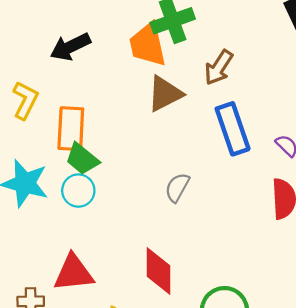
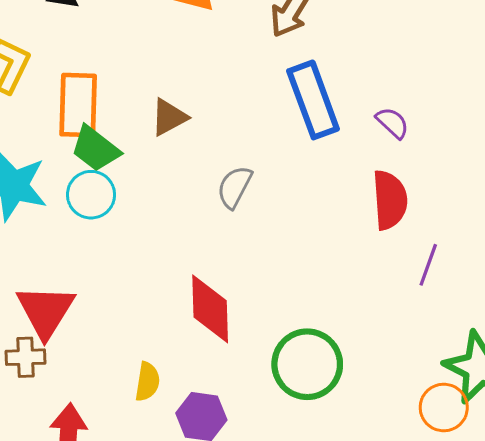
brown triangle: (165, 94) -> (169, 117), moved, size x0.7
red triangle: (74, 273) -> (46, 311), moved, turned -51

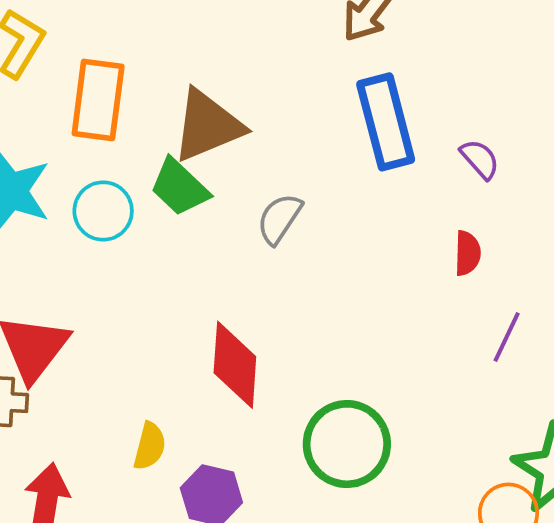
brown triangle: (169, 117) -> (208, 126), size x1.6
green trapezoid: (95, 149) -> (179, 187), moved
red semicircle: (390, 200) -> (467, 253), size x0.6

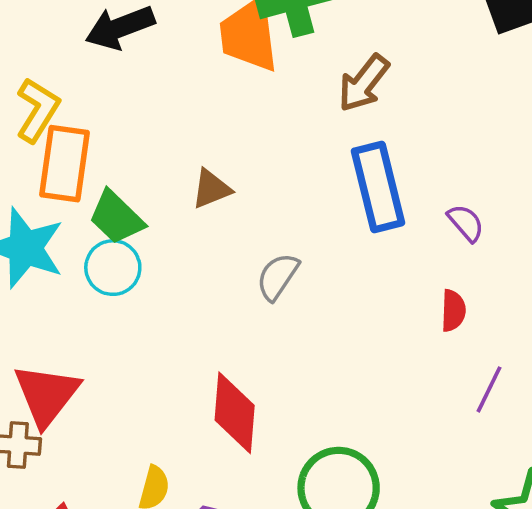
orange rectangle: (98, 100) -> (64, 164), moved
brown triangle: (208, 126) -> (211, 189), size x0.6
green trapezoid: (179, 187) -> (116, 217), moved

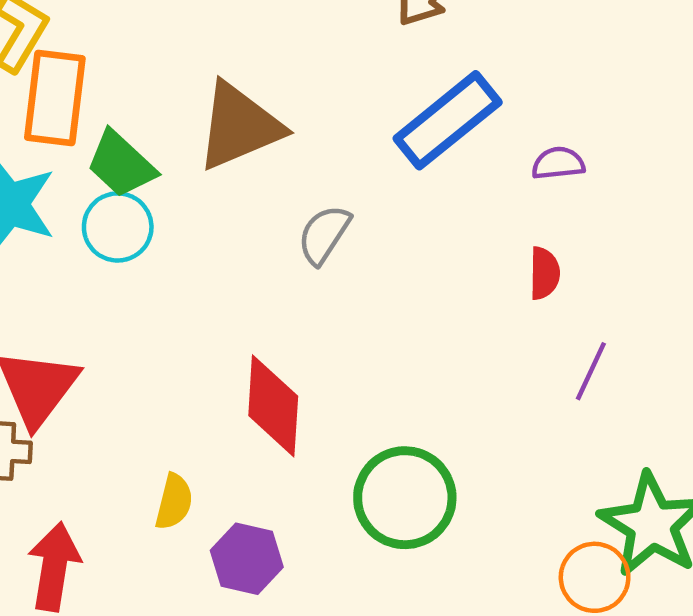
blue rectangle: (378, 187) -> (448, 120), turned 66
brown triangle: (211, 189) -> (239, 126), size x1.8
purple semicircle: (466, 223) -> (558, 163), turned -54

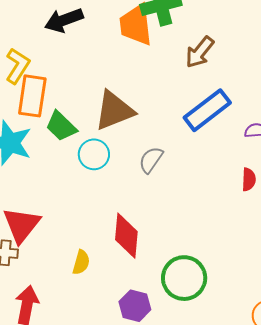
cyan circle: (118, 227) -> (94, 154), moved
yellow semicircle: (174, 502) -> (81, 262), moved
purple hexagon: (247, 559) -> (135, 306), moved

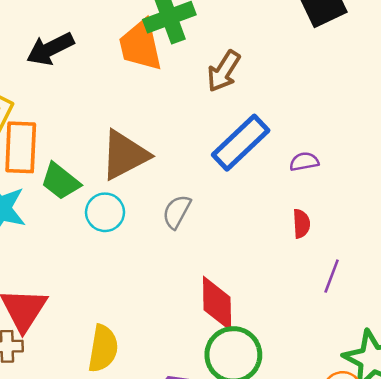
red diamond: (126, 236) -> (217, 304), moved
yellow semicircle: (81, 262) -> (103, 348), size x1.5

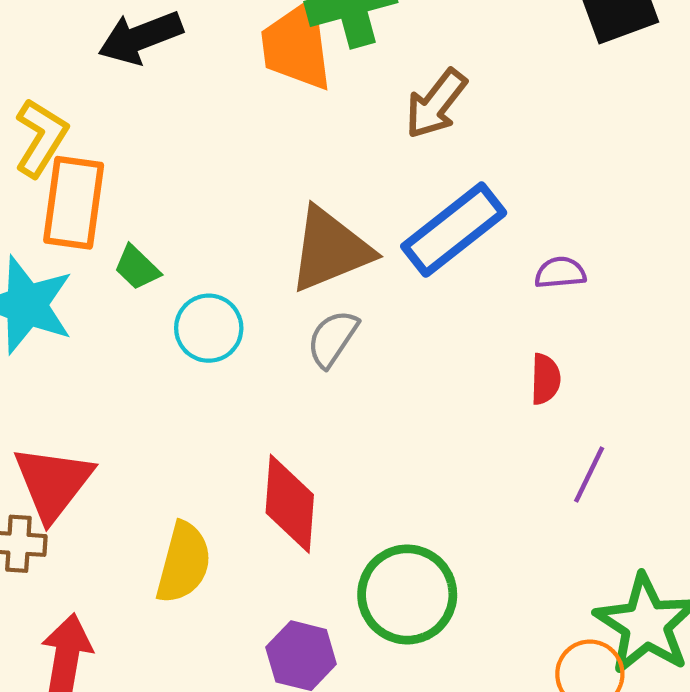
brown triangle: (125, 155) -> (330, 250), moved
green trapezoid: (60, 181) -> (137, 268), size x0.7
red diamond: (217, 304) -> (290, 504), moved

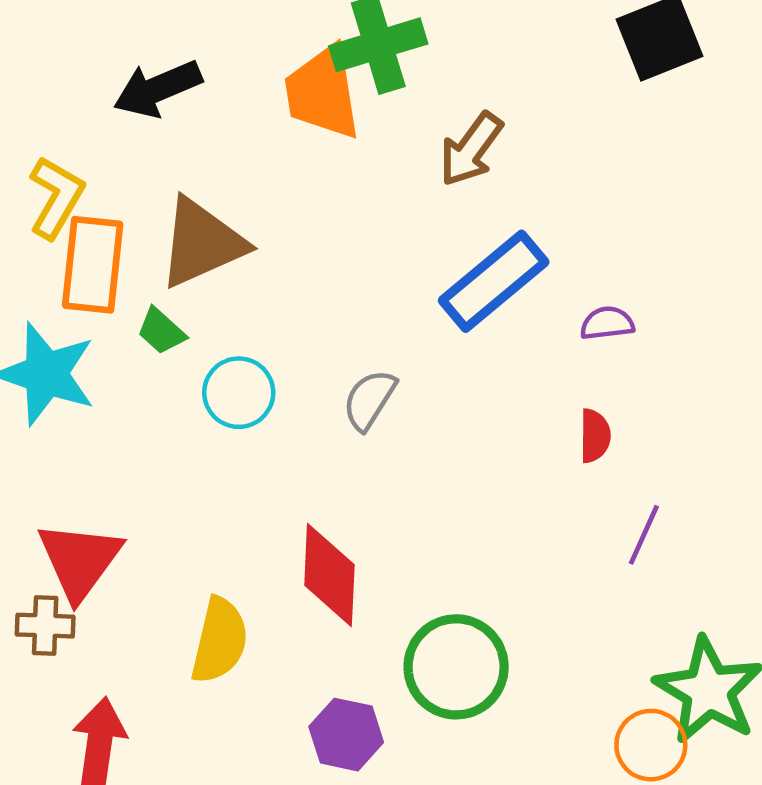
brown triangle: (330, 250) -> (202, 243), moved

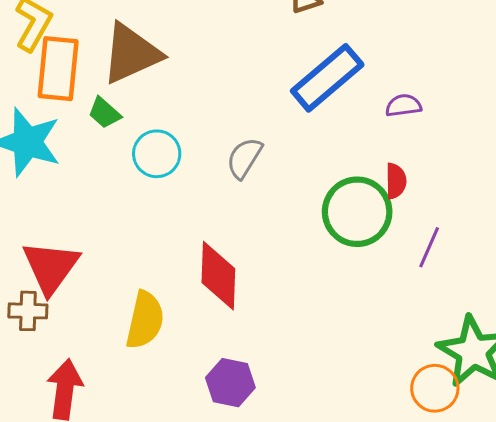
green circle: (456, 667) -> (357, 212), moved

